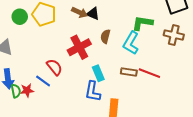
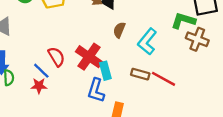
green L-shape: (142, 23) -> (183, 21), moved
red cross: (79, 47) -> (89, 57), moved, turned -35
red star: (27, 90) -> (39, 86), moved

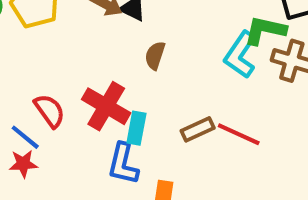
cyan L-shape: (147, 42) -> (240, 55), moved
cyan rectangle: (105, 71) -> (136, 128), turned 30
brown rectangle: (140, 74) -> (198, 129), turned -36

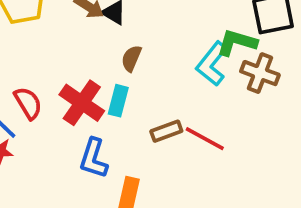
cyan rectangle: (136, 128) -> (118, 101), moved

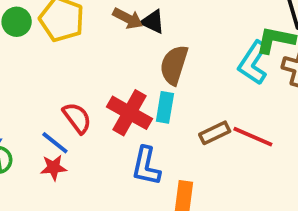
brown semicircle: (131, 58) -> (174, 65), size x1.5

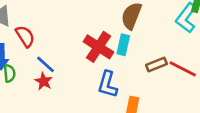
red semicircle: (77, 118) -> (25, 36), moved
red star: (54, 168) -> (44, 81), turned 30

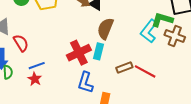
red cross: (99, 47) -> (79, 53), turned 30
blue line: (46, 64) -> (37, 66), turned -63

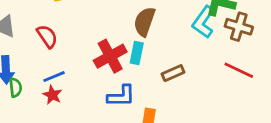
red semicircle: (21, 43) -> (47, 36), moved
red line: (145, 71) -> (239, 70), moved
blue L-shape: (85, 83) -> (121, 96), turned -105

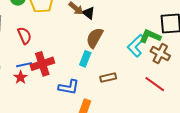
red cross: (110, 56) -> (42, 64), moved

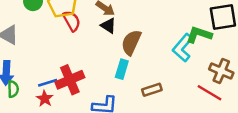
black triangle: (89, 13) -> (108, 26), moved
red semicircle: (24, 36) -> (72, 21), moved
brown cross: (160, 54) -> (221, 71), moved

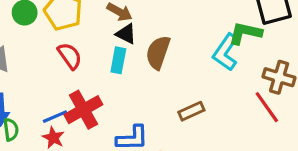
red semicircle: (72, 21) -> (70, 56), moved
cyan rectangle: (122, 69) -> (118, 60), moved
red line: (209, 93) -> (267, 107), turned 30

